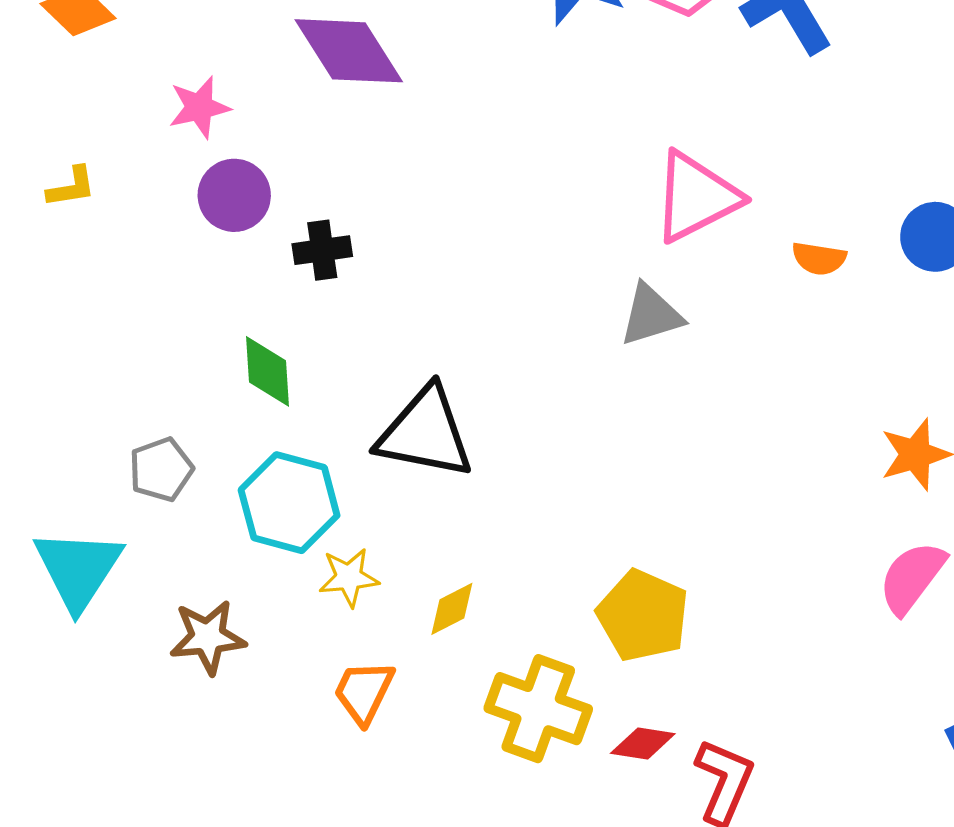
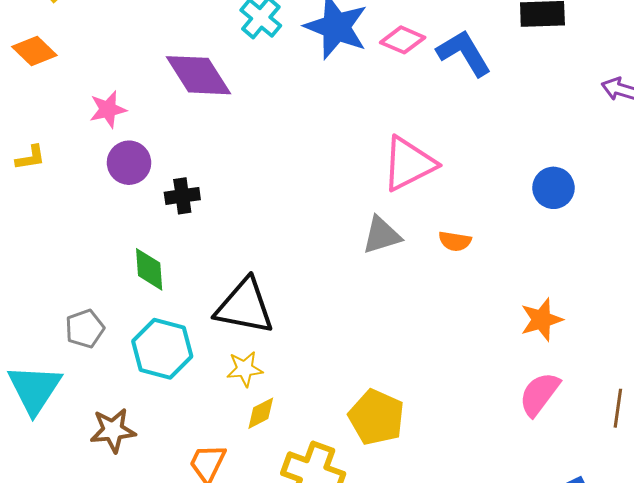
orange semicircle: (819, 258) -> (455, 241), moved
yellow star: (349, 577) -> (245, 369), moved

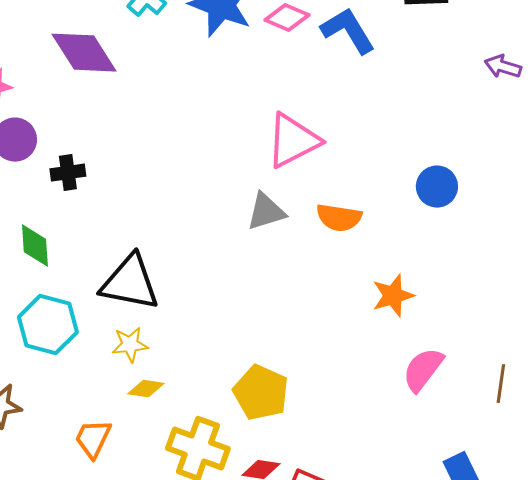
blue circle: (553, 188) -> (437, 187), moved
orange semicircle: (455, 241) -> (339, 218), size x1.4
orange star: (541, 320) -> (393, 296), moved
yellow diamond: (261, 413) -> (146, 389), turned 36

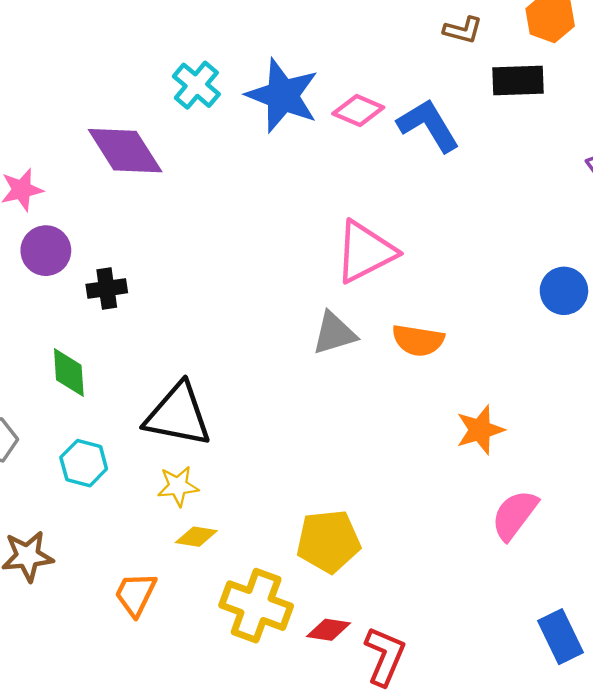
blue circle: (437, 187) -> (564, 291), moved
cyan hexagon: (48, 325) -> (84, 463), size x0.7
yellow pentagon: (261, 393) -> (328, 541), turned -30

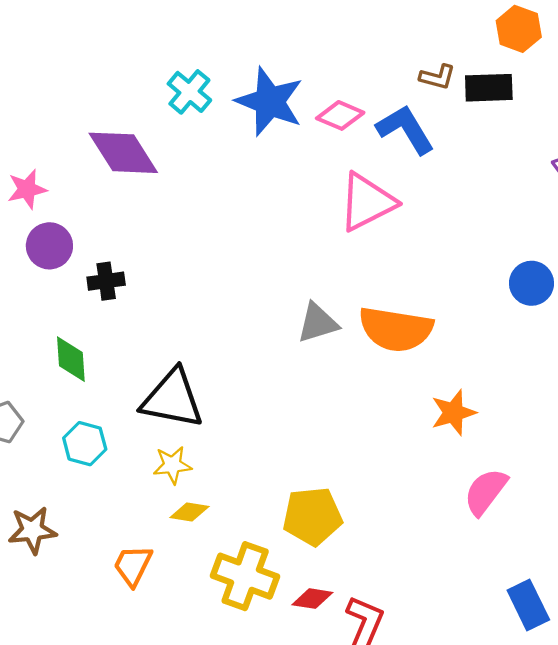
brown L-shape: (463, 30) -> (437, 77), moved
pink triangle: (365, 252) -> (367, 202), moved
orange semicircle: (418, 340) -> (396, 329), size x1.5

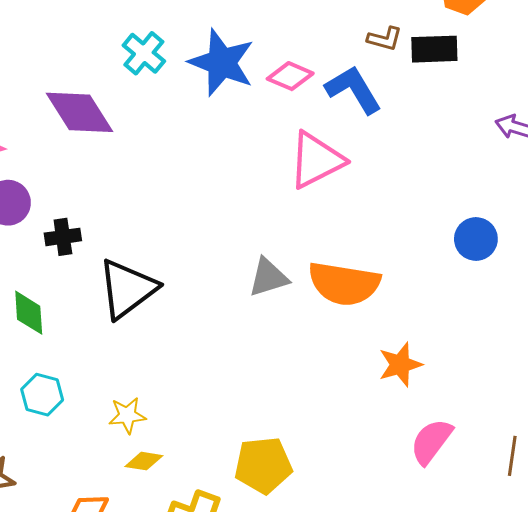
black triangle: (172, 399) -> (127, 289), moved, turned -48

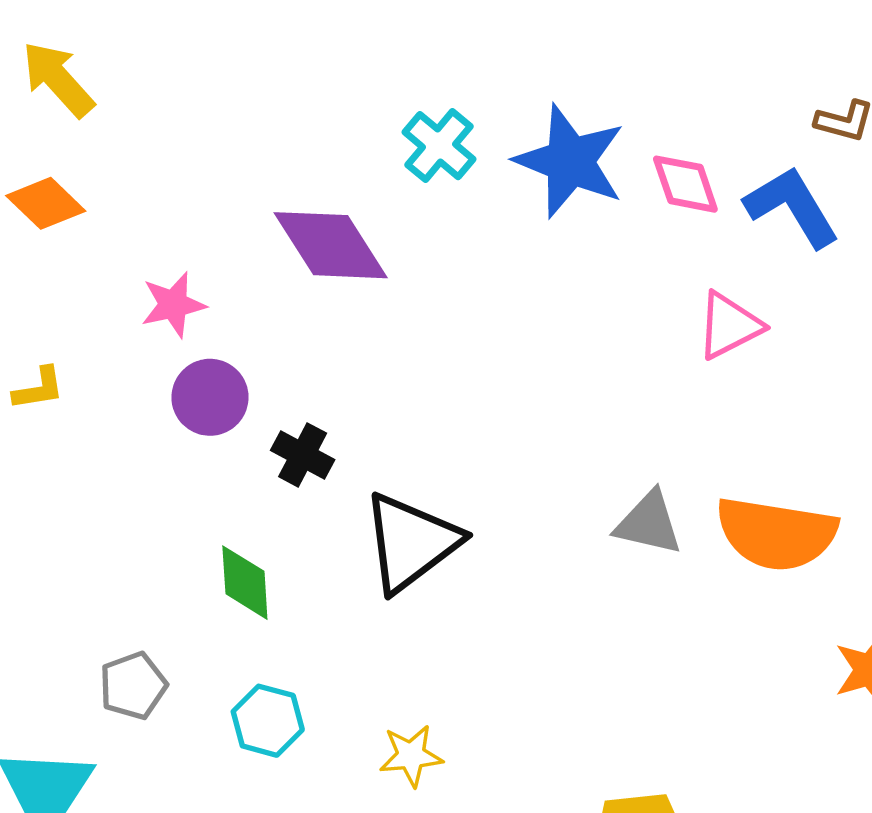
pink diamond: (290, 76) -> (685, 184), turned 48
pink triangle: (316, 160) -> (729, 326), size x0.7
black cross: (63, 237) -> (303, 455), turned 36
gray triangle: (268, 277) -> (649, 523), turned 30

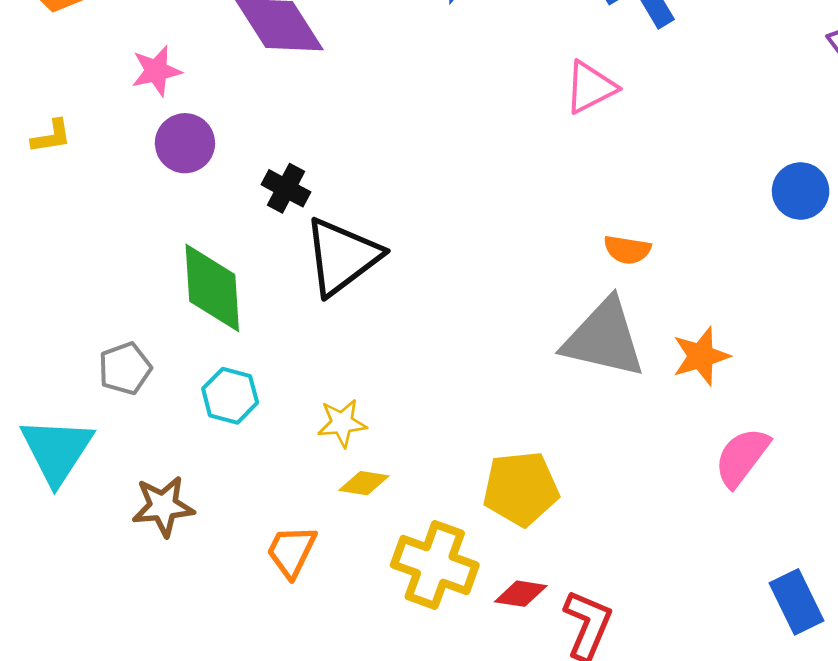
black cross: (303, 455) -> (286, 188), moved
gray triangle: (649, 523) -> (604, 338), moved, size x1.6
orange semicircle: (776, 534) -> (627, 250), size x0.5
green diamond: (245, 583) -> (212, 288), size x1.5

